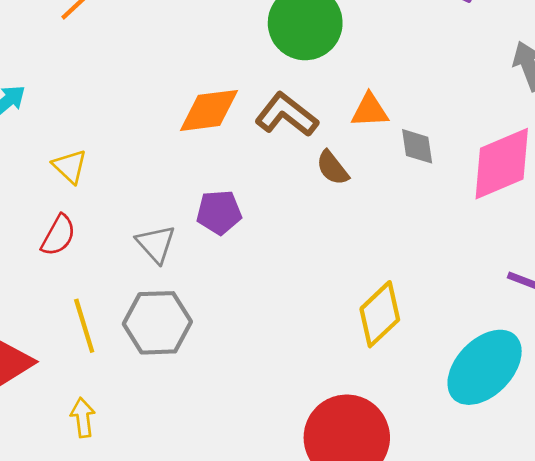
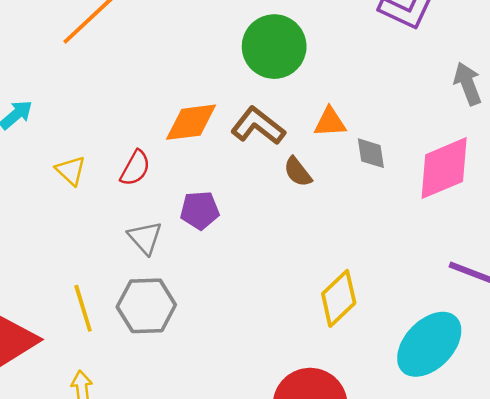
red semicircle: (58, 235) -> (135, 168), moved

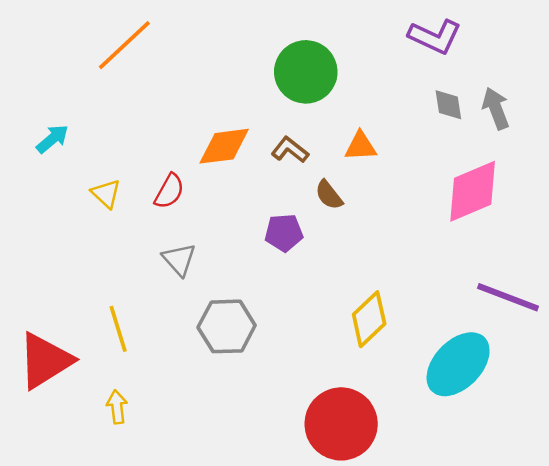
brown L-shape: (258, 126) -> (290, 150), size x0.7
gray diamond: (371, 153) -> (448, 105), moved
purple pentagon: (200, 210) -> (284, 233), moved
gray hexagon: (146, 306) -> (227, 326), moved

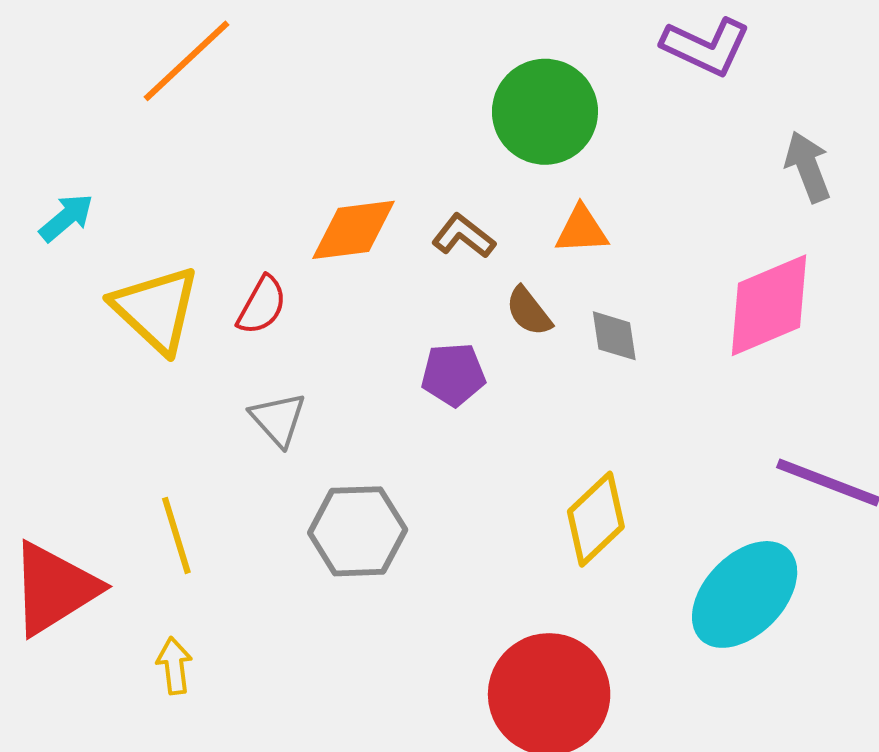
green circle: (306, 72) -> (545, 112), moved
gray diamond: (448, 105) -> (614, 336), moved
yellow triangle: (106, 194) -> (156, 309), size x1.8

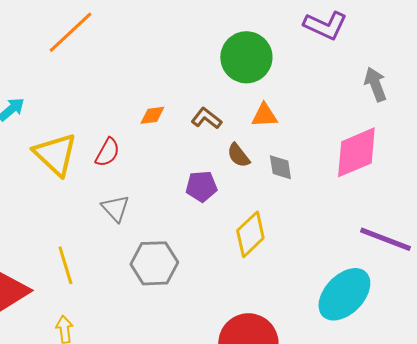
orange diamond: (354, 230) -> (152, 115), size x0.6
yellow diamond: (596, 519) -> (250, 234), moved

